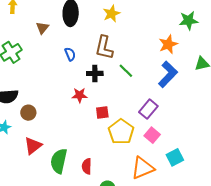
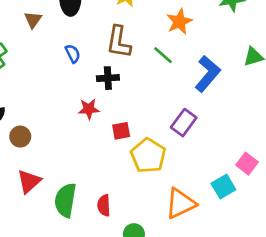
orange star: (168, 44) -> (179, 22), moved
green line: (126, 71) -> (163, 55), moved
pink square: (152, 135) -> (247, 164), moved

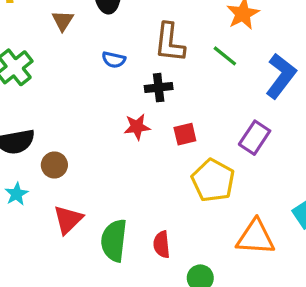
blue semicircle: (73, 54) -> (114, 60), turned 132
red square: (121, 131) -> (185, 134), moved
orange triangle: (180, 203) -> (256, 237), turned 32

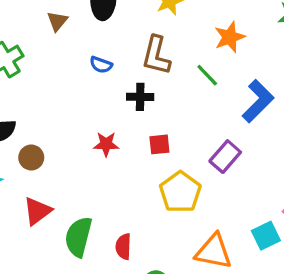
red star: (137, 127) -> (106, 144), moved

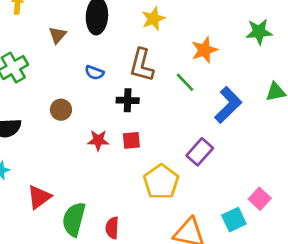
red square: (159, 144) -> (131, 140), moved
brown circle: (31, 158) -> (61, 110), moved

